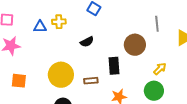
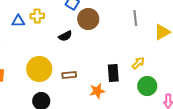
brown circle: (135, 45) -> (88, 19), moved
black rectangle: (114, 66) -> (113, 73), moved
green circle: (154, 91) -> (147, 86), moved

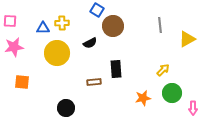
yellow circle: (39, 69) -> (57, 53), moved
black rectangle: (113, 73) -> (116, 69), moved
orange star: (97, 91) -> (143, 98), moved

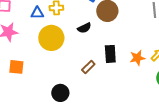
brown rectangle: (94, 82) -> (88, 67), turned -40
orange star: (143, 98) -> (137, 58), moved

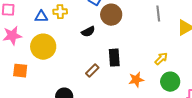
yellow circle: (51, 38) -> (43, 47), moved
orange star: (137, 58) -> (136, 80), moved

